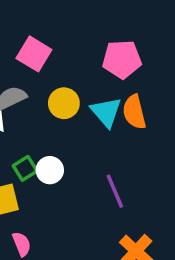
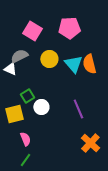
pink pentagon: (122, 59) -> (69, 28), moved
white circle: (50, 170) -> (41, 107), moved

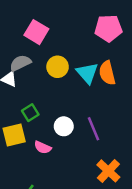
pink pentagon: (69, 28) -> (108, 28), moved
white circle: (41, 107) -> (64, 126), moved
pink semicircle: (25, 139) -> (43, 147), moved, turned 136

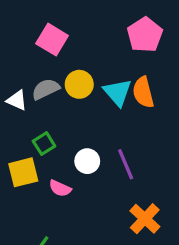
pink pentagon: (108, 28) -> (145, 35), turned -30
gray semicircle: (20, 63) -> (46, 89), moved

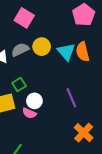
white circle: (87, 161) -> (34, 101), moved

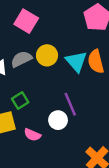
purple line: (71, 98) -> (70, 104), moved
white circle: (34, 101) -> (58, 120), moved

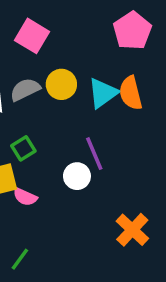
cyan triangle: (76, 61) -> (103, 93), turned 35
pink semicircle: (32, 135) -> (25, 197), moved

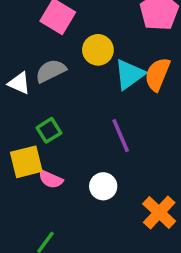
yellow circle: (61, 84) -> (98, 50), moved
orange semicircle: (131, 93) -> (157, 74), turned 36
white circle: (77, 176) -> (103, 186), moved

